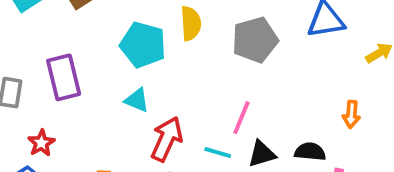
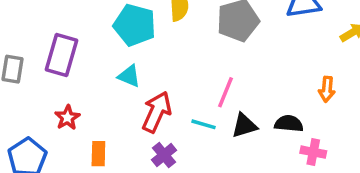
purple rectangle: (64, 77) -> (61, 55), turned 30
red star: (41, 143) -> (67, 118), moved

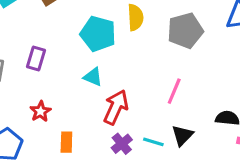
purple rectangle: (61, 55) -> (36, 59), size x0.7
cyan line: (204, 124) -> (153, 142), moved
black triangle: (244, 126) -> (182, 135), moved, turned -30

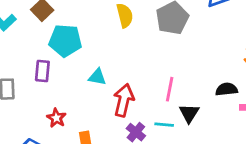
cyan pentagon: (98, 34) -> (65, 41), moved
pink line: (174, 91) -> (170, 89), moved

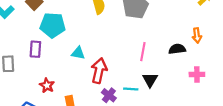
pink line: (170, 89) -> (143, 52), moved
black semicircle: (227, 89) -> (177, 49), moved

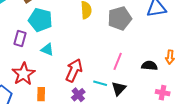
cyan triangle: (78, 53) -> (47, 49), moved
red star: (47, 85) -> (24, 74), size x1.6
cyan line: (131, 89) -> (100, 83), moved

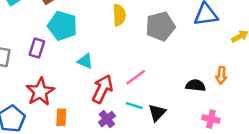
cyan triangle: (47, 49) -> (85, 61), moved
pink line: (118, 61) -> (136, 77), moved, turned 30

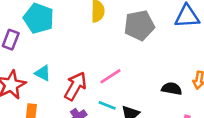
cyan triangle: (85, 61) -> (43, 73), moved

